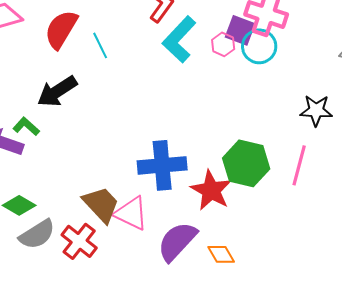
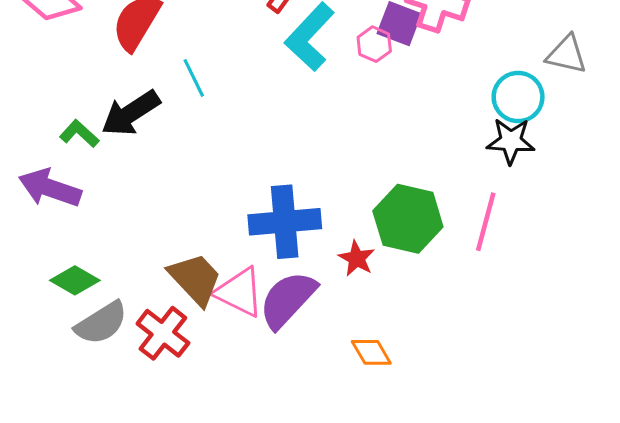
cyan line: (100, 45) -> (194, 78), moved
cyan circle: (259, 46) -> (518, 97), moved
green L-shape: (26, 126) -> (79, 134), moved
red star: (211, 190) -> (357, 258), size x0.6
purple semicircle: (177, 241) -> (288, 300), moved

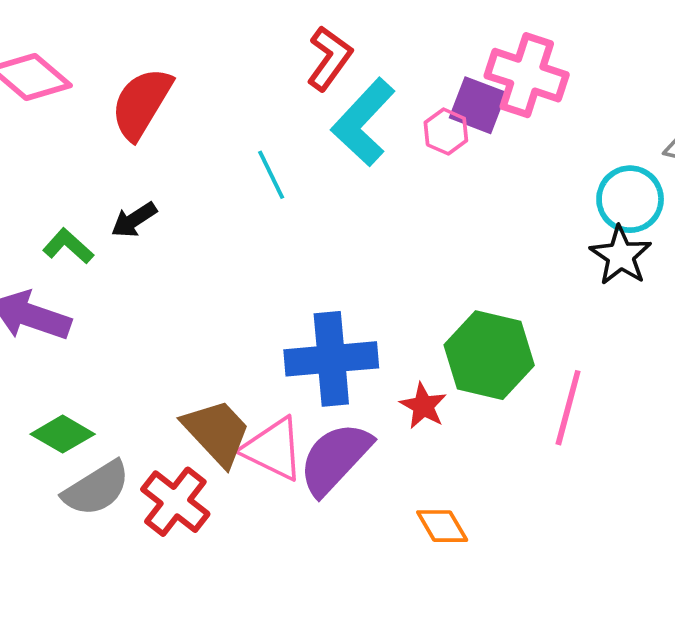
cyan line: (194, 78) -> (271, 175), moved
black arrow: (131, 113) -> (134, 220), size x0.6
black star: (511, 141) -> (621, 256), turned 30
pink line: (486, 222) -> (568, 408), moved

